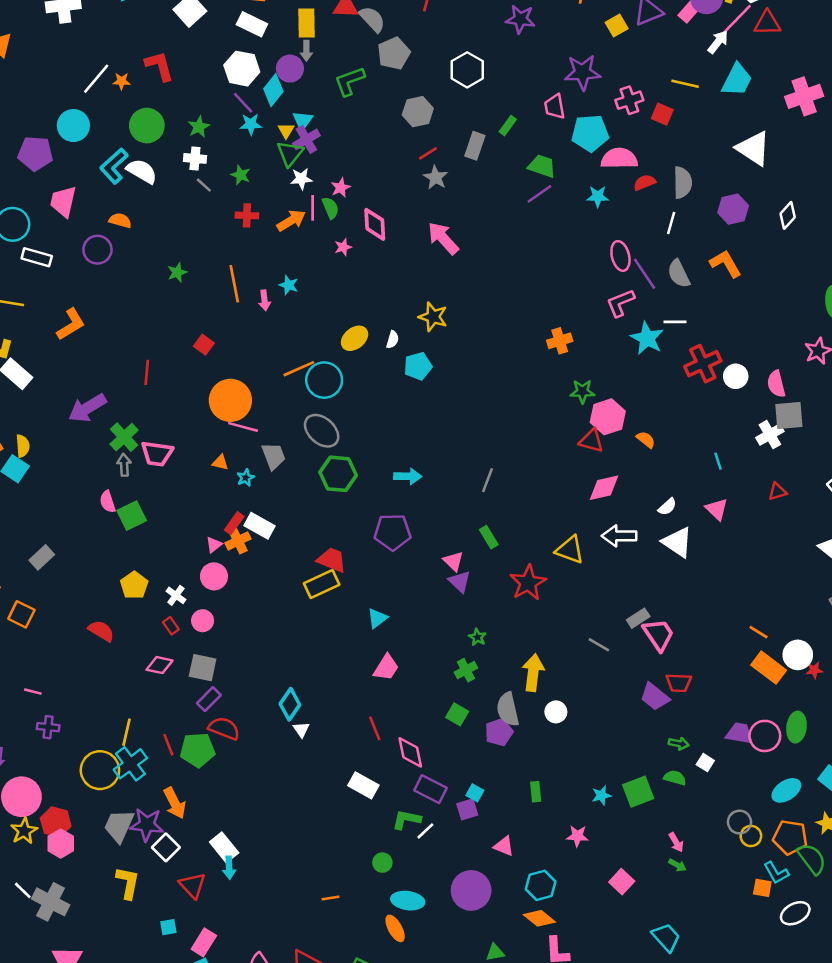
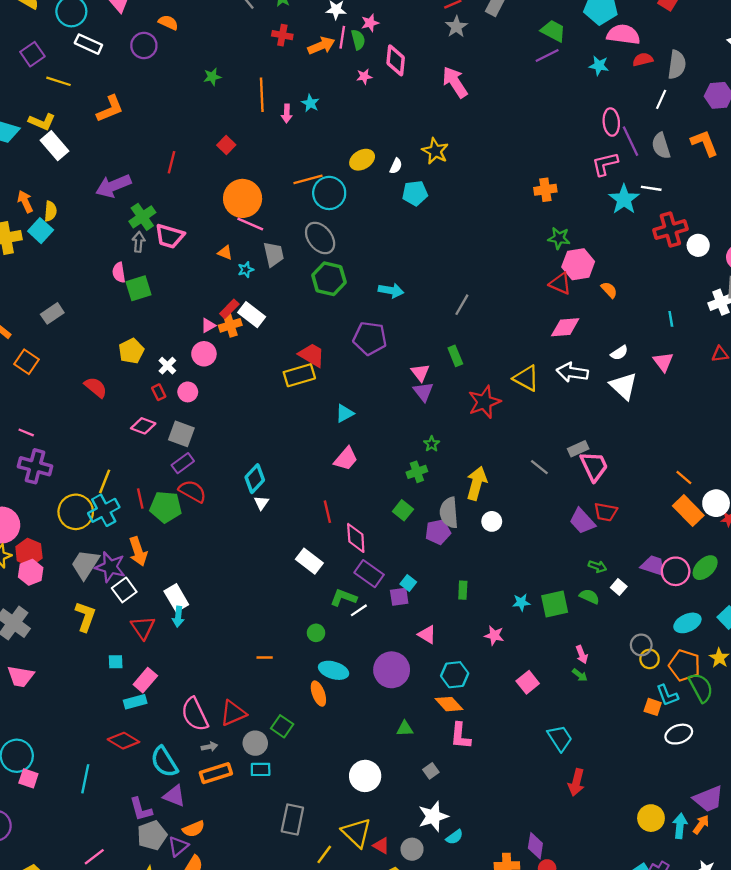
purple cross: (48, 727) -> (35, 466), size x1.6
green ellipse: (796, 727) -> (705, 568), turned 30

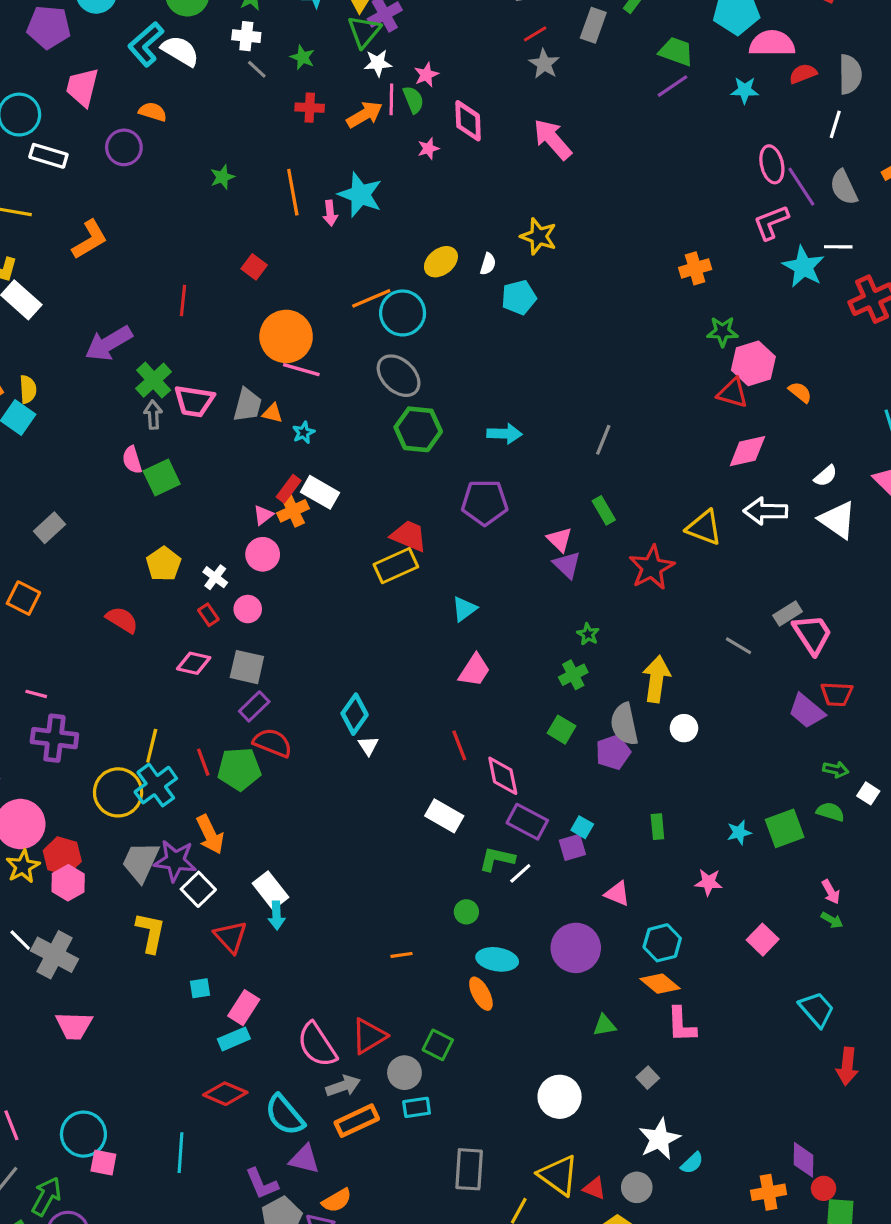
cyan star: (310, 103) -> (360, 195), size x1.8
gray trapezoid: (274, 254) -> (247, 405), moved, turned 35
gray arrow: (209, 747) -> (343, 1086), size x1.5

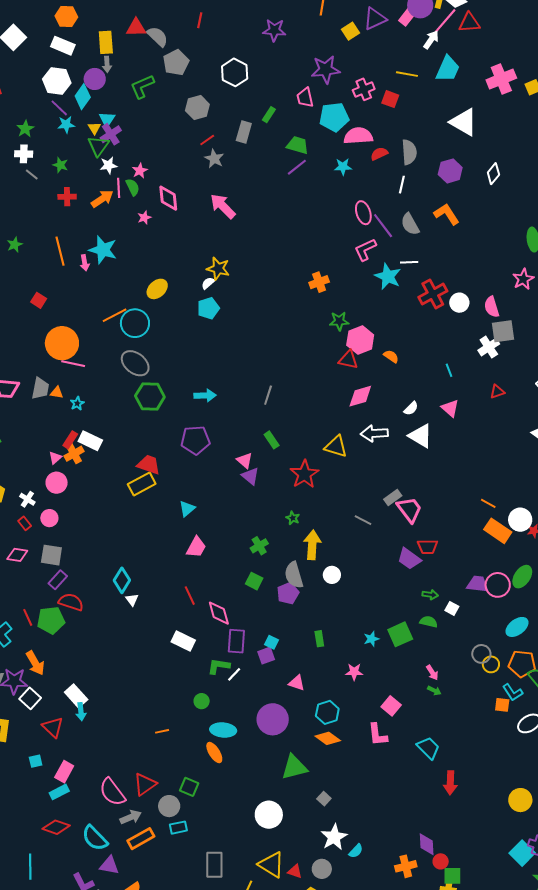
white semicircle: (488, 264) -> (208, 283), moved, turned -144
green star: (588, 634) -> (293, 518), moved
purple rectangle: (527, 822) -> (236, 641), turned 70
green triangle: (604, 1025) -> (294, 767), size x1.8
pink L-shape: (681, 1025) -> (378, 735), moved

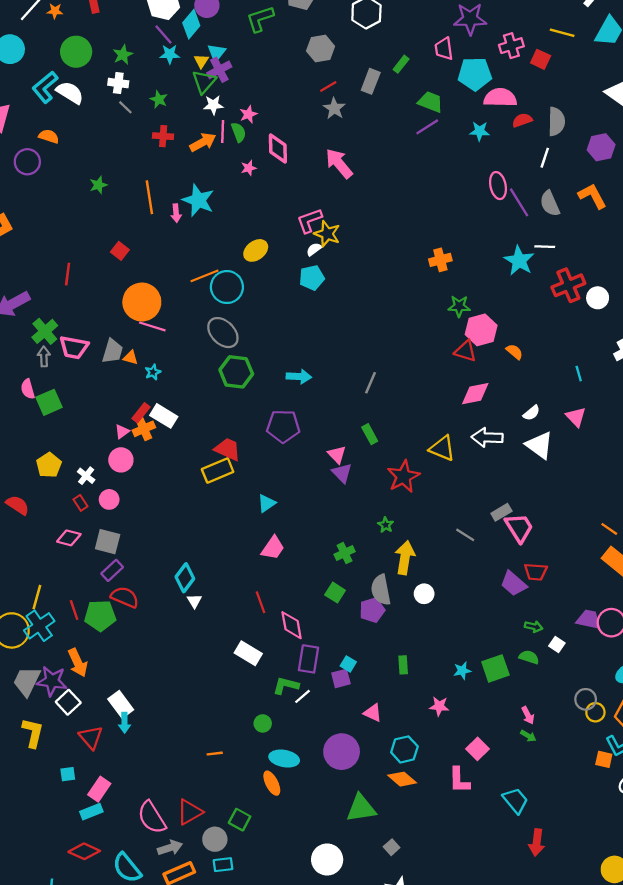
pink L-shape: (365, 250) -> (309, 221), moved

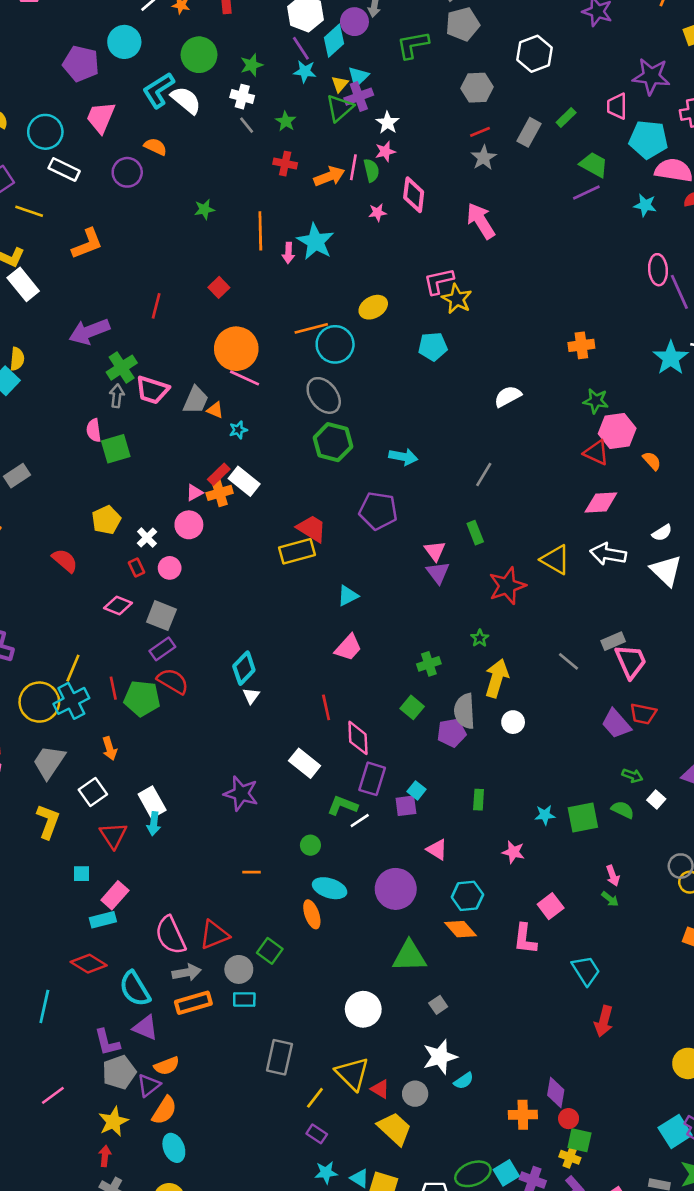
white star: (213, 105) -> (388, 123), moved, turned 30
white semicircle: (314, 249) -> (508, 396), moved, size x1.5
orange arrow: (78, 663) -> (110, 749), size x0.7
purple star: (52, 681) -> (241, 794), moved

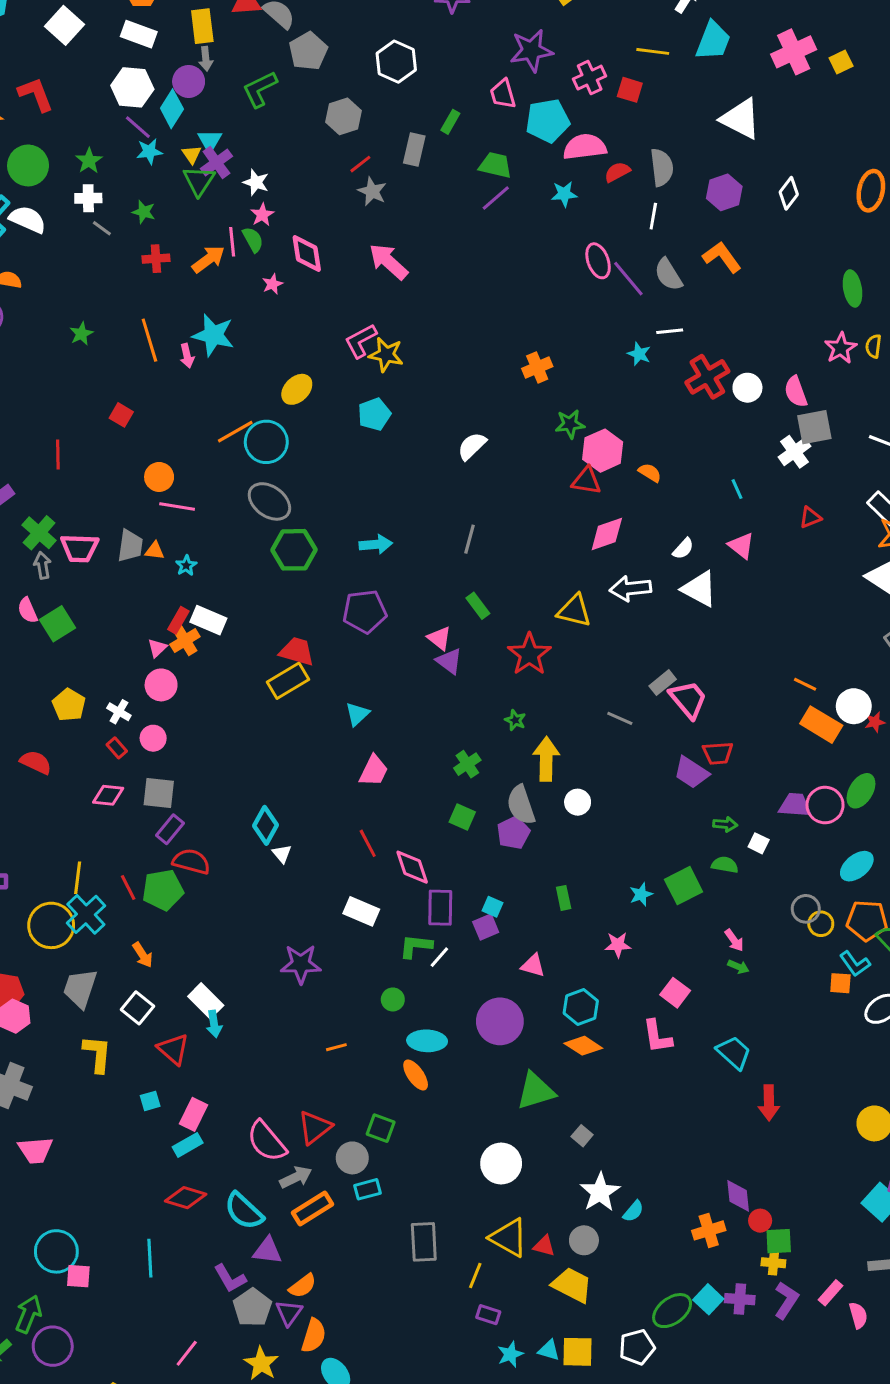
orange circle: (236, 349) -> (159, 477), size x0.6
cyan star: (671, 358) -> (639, 354), size x0.6

